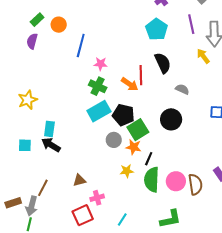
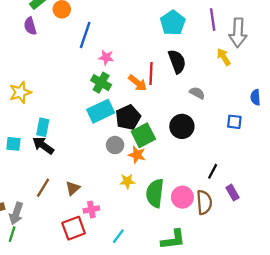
purple semicircle: (32, 41) -> (30, 26), turned -35
black pentagon: (123, 115) -> (128, 117), turned 30
black line: (149, 159) -> (213, 171), moved
brown triangle: (79, 180) -> (73, 188), turned -32
brown line: (43, 188) -> (43, 188), moved

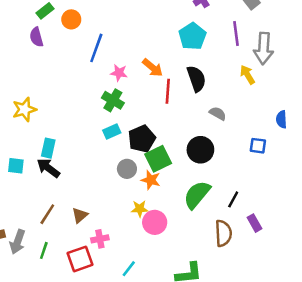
orange arrow: (138, 83) -> (153, 68), moved
cyan rectangle: (101, 111) -> (112, 131), size x0.6
green semicircle: (155, 193) -> (197, 195), moved, turned 32
pink circle: (182, 197) -> (155, 222), moved
green line: (12, 234) -> (44, 250), moved

